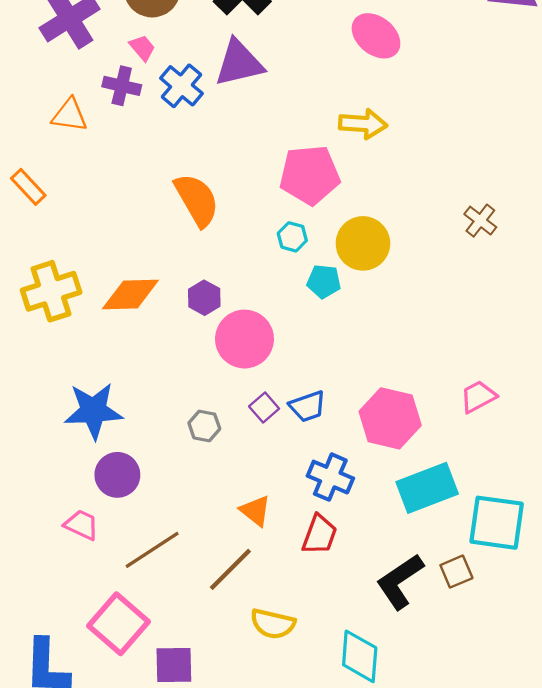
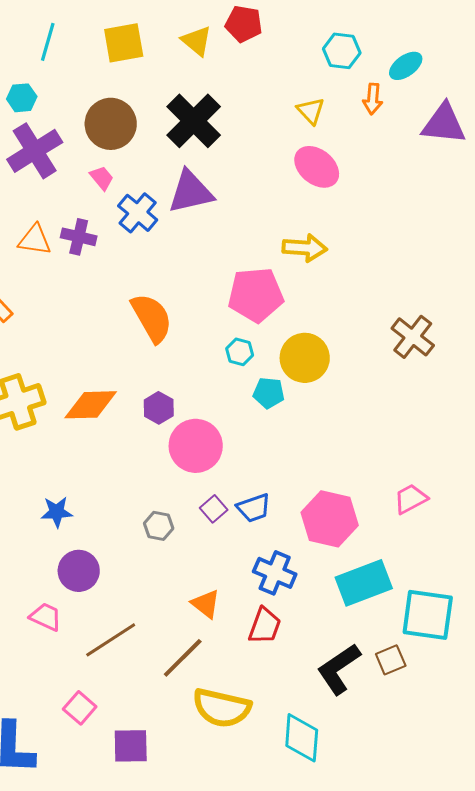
purple cross: (122, 86) -> (79, 237), moved
brown cross: (480, 221) -> (413, 337), size x1.4
blue star: (93, 411) -> (57, 512), size x0.6
pink square: (118, 624) -> (80, 708), size x0.6
yellow semicircle: (273, 624) -> (222, 708), size x1.4

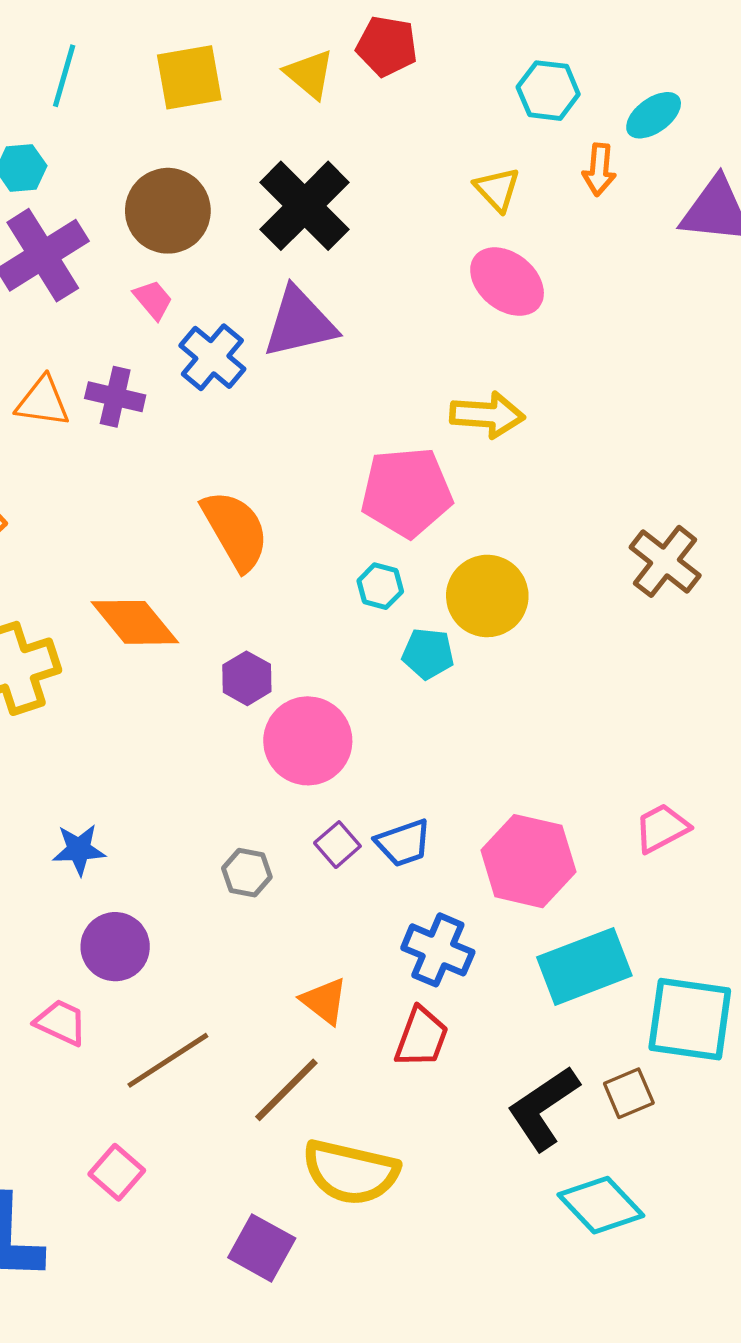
orange diamond: (91, 405) -> (135, 622), moved, turned 52
cyan diamond: (302, 738) -> (601, 1205), moved, turned -48
purple square: (131, 746) -> (262, 1248), moved, turned 30

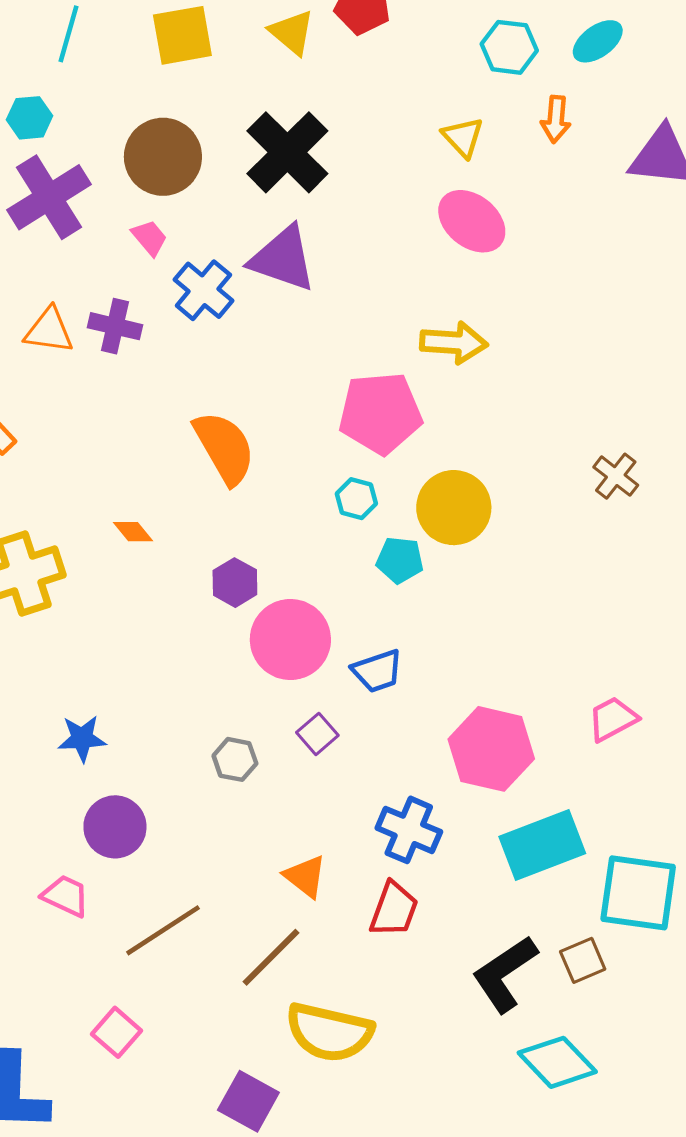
cyan ellipse: (654, 115) -> (598, 41), moved
purple triangle: (300, 323) -> (283, 259), turned 32
brown cross: (665, 561) -> (616, 476), size x0.7
orange diamond: (135, 622) -> (133, 532), size x0.5
blue trapezoid: (403, 843) -> (377, 671), moved

